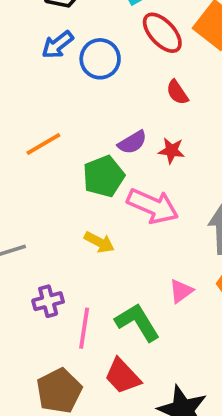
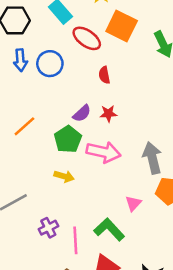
blue arrow: (58, 45) -> (20, 60), turned -45
red semicircle: (177, 92) -> (104, 75), turned 35
yellow arrow: (99, 242) -> (64, 176), moved

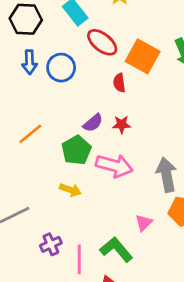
orange square: (122, 26) -> (143, 56), moved

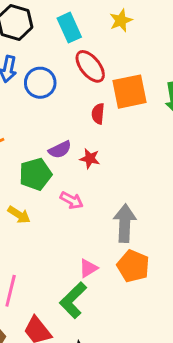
orange square: (143, 56) -> (130, 92), turned 36
pink arrow: (114, 166) -> (72, 200), size x0.6
green L-shape: (116, 249) -> (73, 300), moved, turned -108

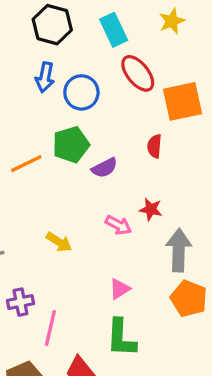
red semicircle: (98, 114) -> (154, 146), moved
red star: (90, 158) -> (151, 209), moved
green pentagon: (35, 174) -> (71, 145), moved
pink triangle: (88, 268) -> (120, 289), moved
green L-shape: (73, 300) -> (121, 338), turned -42

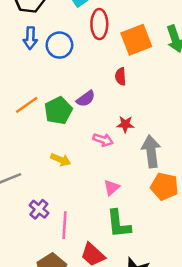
red ellipse: (138, 73) -> (99, 24), turned 48
green pentagon: (71, 145) -> (58, 111), moved
purple cross: (20, 302) -> (39, 209), turned -30

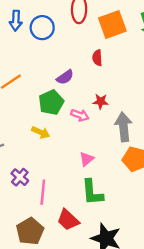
green pentagon: (58, 111) -> (51, 102), moved

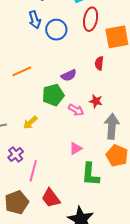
blue arrow: (16, 21) -> (35, 20), turned -30
yellow arrow: (41, 132) -> (30, 122), moved, turned 105
green L-shape: (92, 192) -> (90, 174), moved

